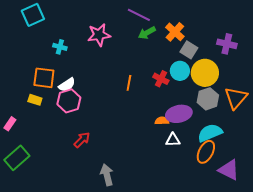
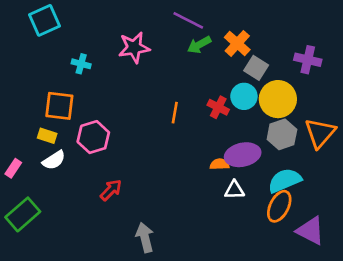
white semicircle: (67, 85) -> (54, 160), moved

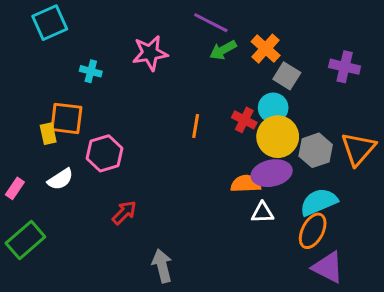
yellow circle: (278, 99) -> (278, 137), moved
yellow rectangle: (47, 136) -> (48, 134), moved, turned 60
orange semicircle: (220, 164) -> (246, 184), size x1.4
purple triangle: (310, 231) -> (328, 267), moved

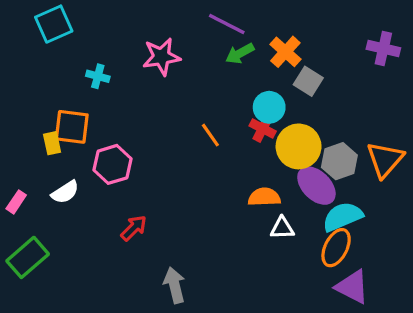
purple cross: (345, 67) -> (383, 49), moved
cyan circle: (273, 108) -> (269, 107), moved
orange line: (196, 126) -> (210, 135), turned -45
purple ellipse: (272, 173) -> (316, 186), moved, turned 57

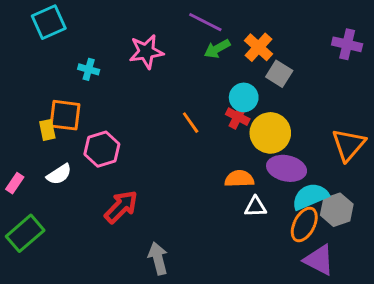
gray hexagon: (339, 161) -> (337, 210), moved
purple ellipse: (316, 186) -> (287, 168), turned -33
red arrow: (134, 228) -> (121, 207), size x1.4

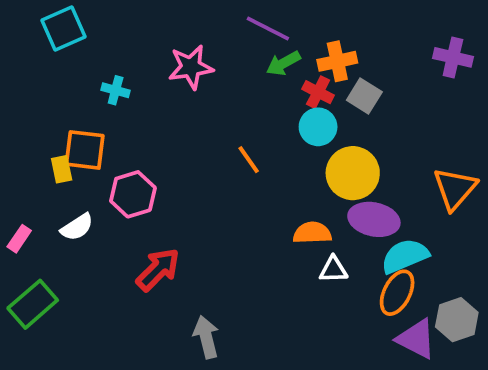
orange cross: (258, 47) -> (337, 61), turned 36
red cross: (238, 117) -> (318, 92), moved
gray hexagon: (337, 210) -> (457, 320), moved

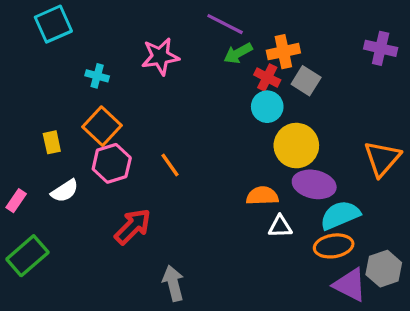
orange square: (85, 150) -> (102, 126), moved, turned 36
orange line: (249, 160) -> (170, 165), moved
orange ellipse: (397, 293) -> (334, 246), turned 54

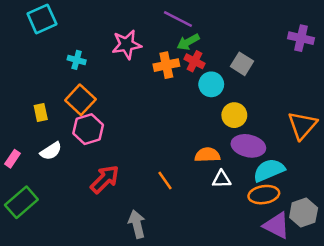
orange cross: (283, 52) -> (166, 65), moved
red cross: (267, 77) -> (195, 61), moved
yellow circle: (296, 146) -> (234, 115), size x0.7
orange line: (170, 165) -> (165, 180), moved

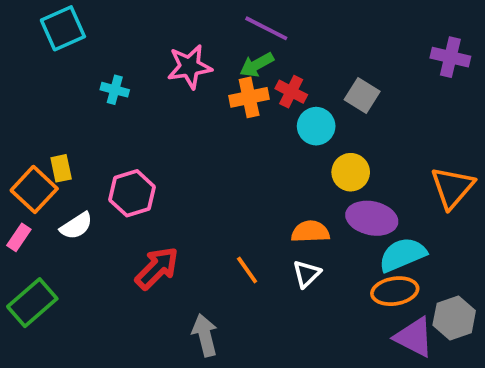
green arrow: (188, 42) -> (257, 65), moved
orange square: (80, 100) -> (34, 189), moved
white triangle: (221, 179) -> (307, 274), moved, turned -42

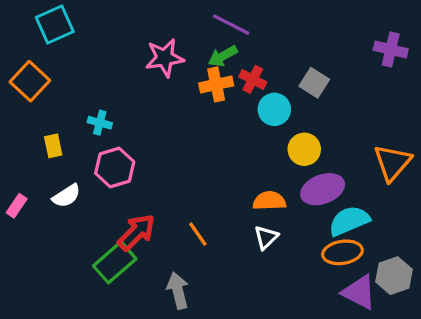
cyan cross: (115, 90) -> (100, 123), moved
orange square: (34, 189) -> (30, 81), moved
purple ellipse: (372, 218) -> (323, 189), turned -33
orange line: (247, 270) -> (198, 234), moved
green rectangle: (32, 303) -> (115, 262), moved

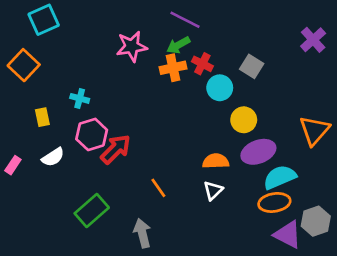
purple cross: (391, 49) -> (313, 40), turned 35
red arrow: (136, 232) -> (116, 149), moved

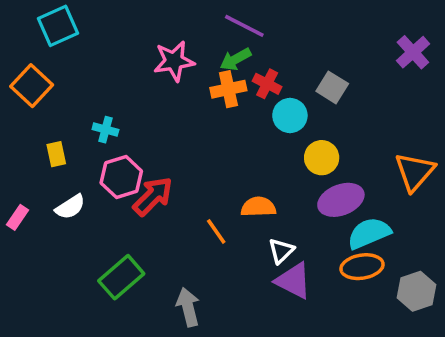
orange semicircle: (216, 161) -> (258, 207), moved
orange line: (158, 188) -> (216, 231), moved
purple triangle: (288, 234) -> (293, 281), moved

